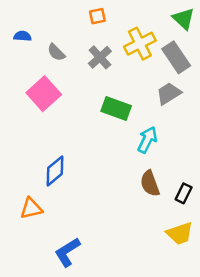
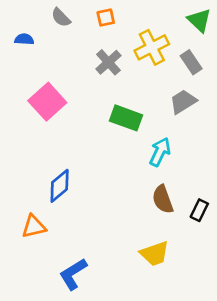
gray semicircle: (56, 52) -> (61, 18), moved
gray rectangle: (176, 57) -> (191, 62), size x0.7
yellow trapezoid: (180, 233) -> (155, 254), moved

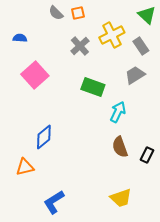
gray semicircle: (61, 18) -> (56, 13), moved
blue semicircle: (24, 39) -> (20, 38), moved
yellow trapezoid: (155, 254) -> (121, 198), moved

